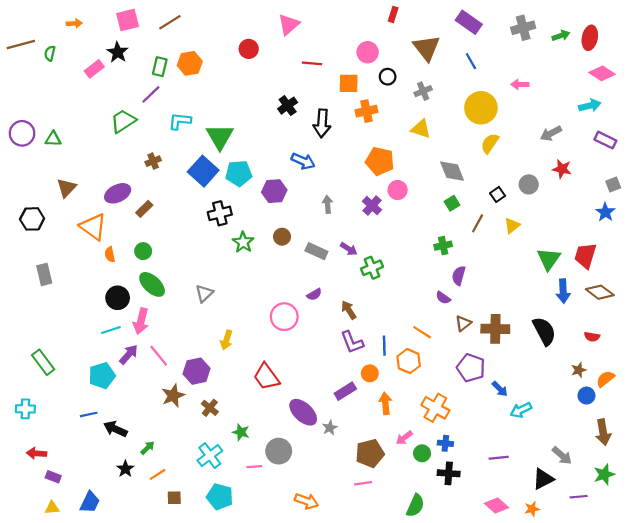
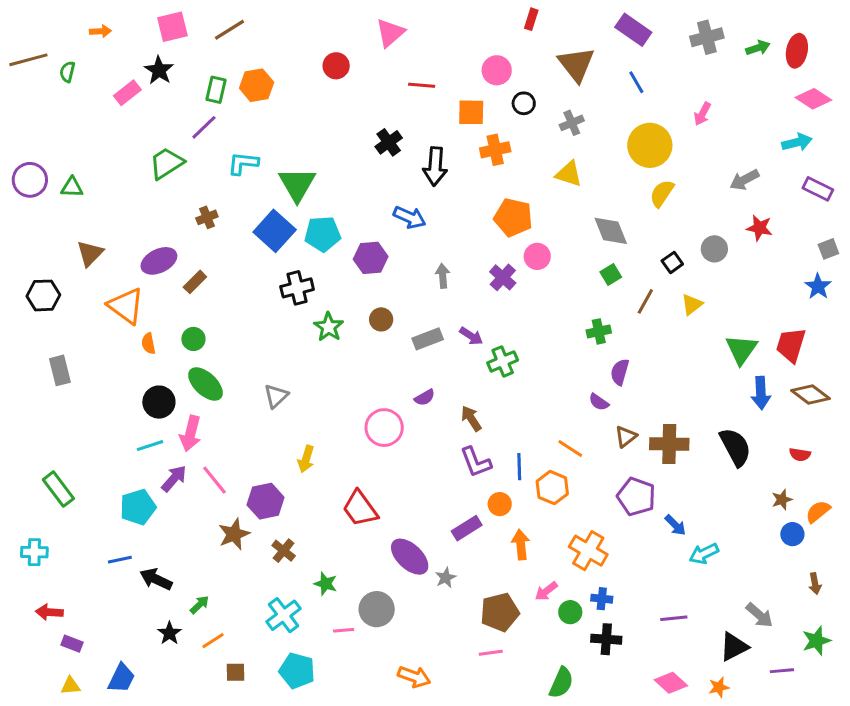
pink arrow: (520, 84) -> (702, 114), turned -63
gray rectangle: (316, 251) -> (428, 339), turned -45
brown arrow: (603, 432) -> (815, 584), size x0.6

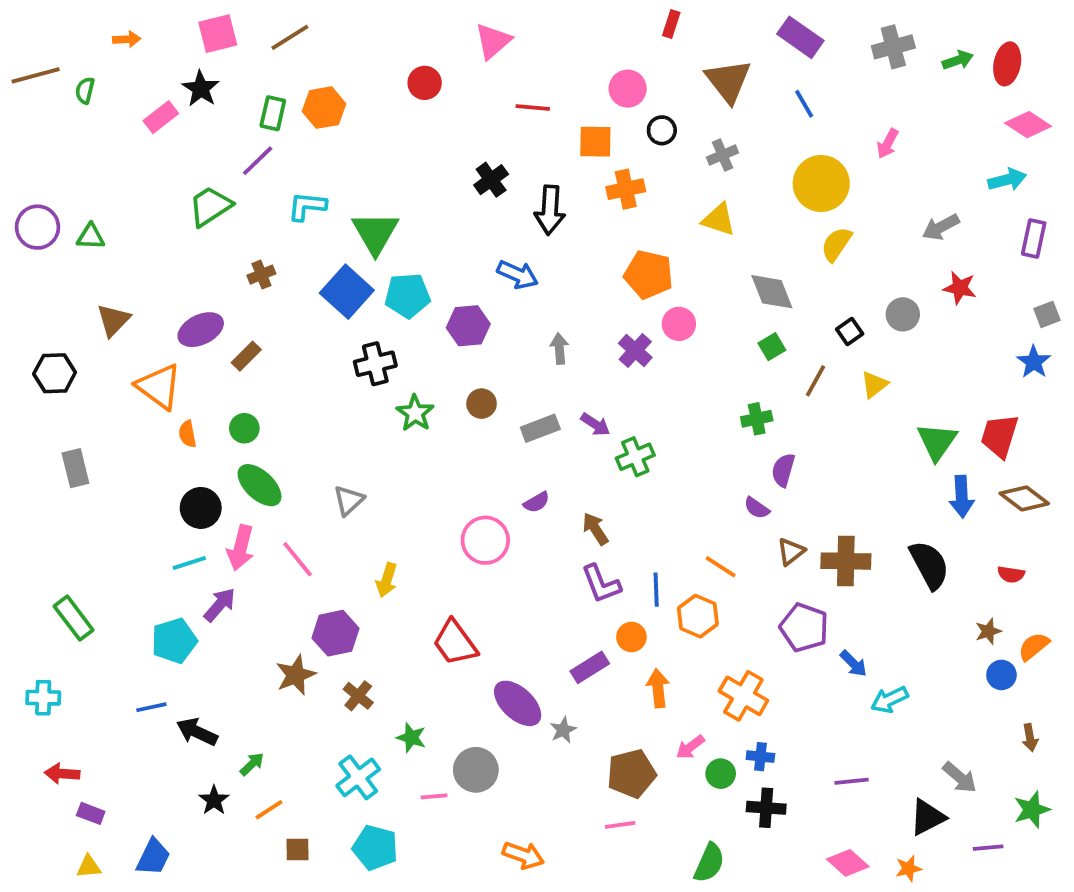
purple rectangle: (818, 189) -> (1034, 238), turned 76
pink line: (215, 480) -> (297, 559), moved

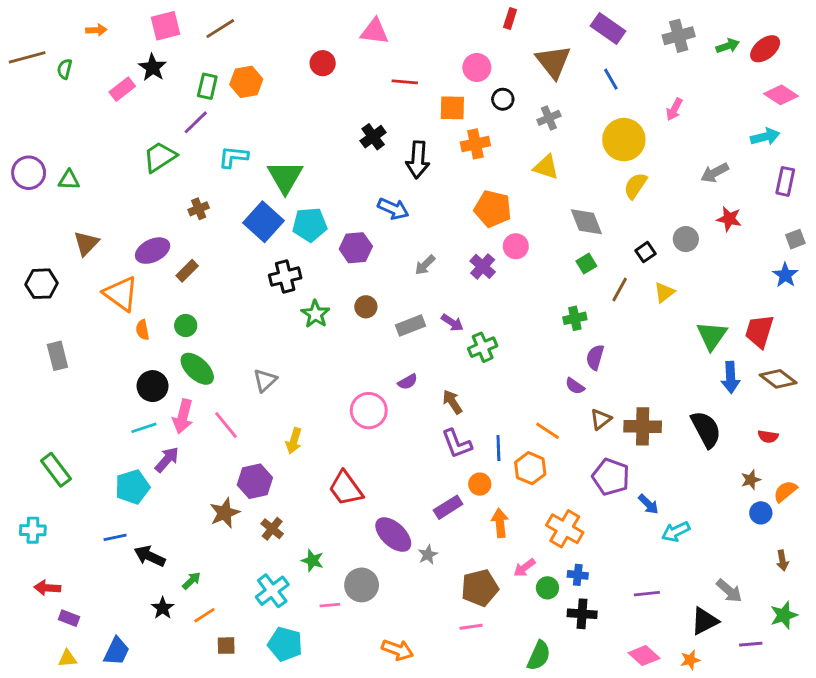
pink triangle: (493, 41) -> (375, 31), turned 48
red ellipse: (1007, 64) -> (765, 49), turned 40
gray arrow: (559, 349) -> (425, 265), turned -130

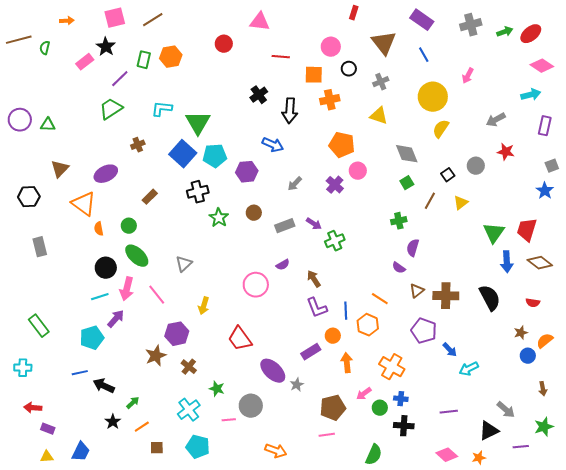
purple line: (196, 122) -> (120, 79), moved
brown rectangle: (187, 271) -> (150, 197), moved

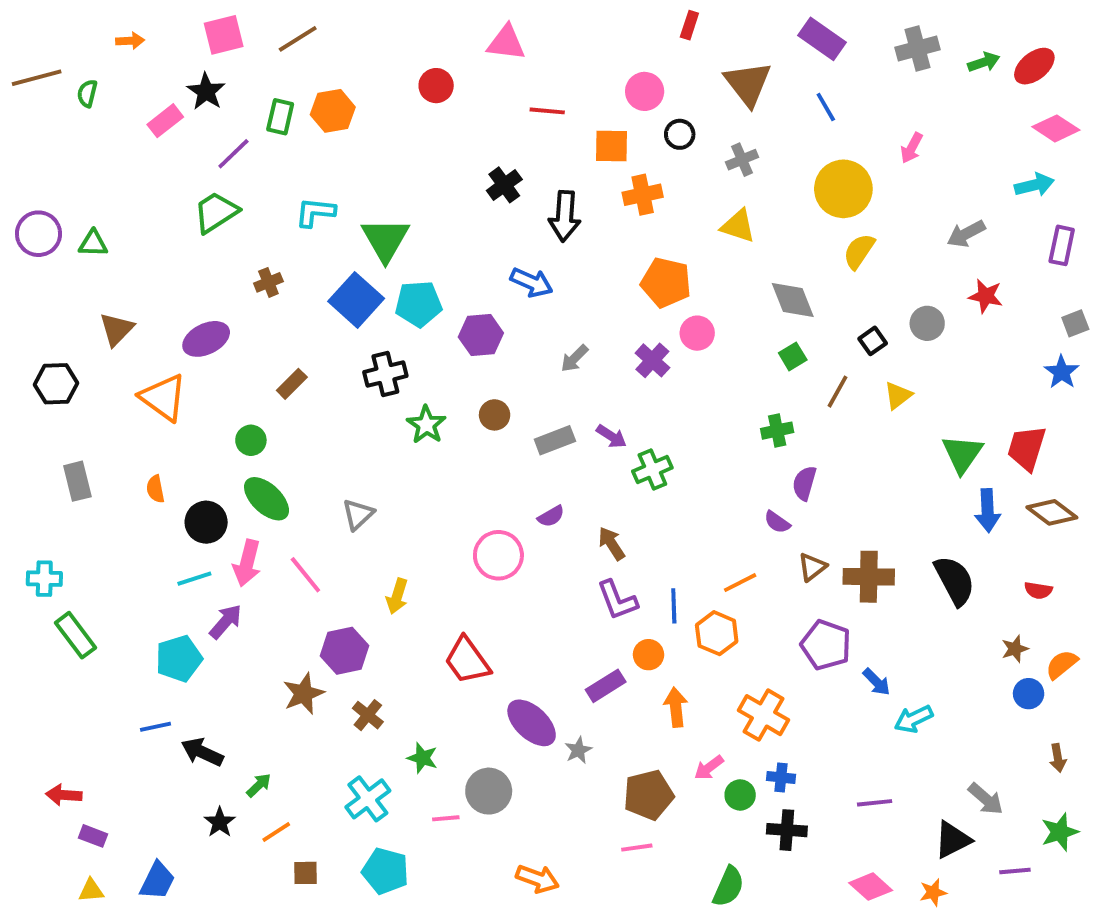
orange semicircle: (99, 229) -> (155, 489), moved
orange line: (380, 299) -> (740, 583), turned -60
cyan cross: (23, 368) -> (44, 579), moved

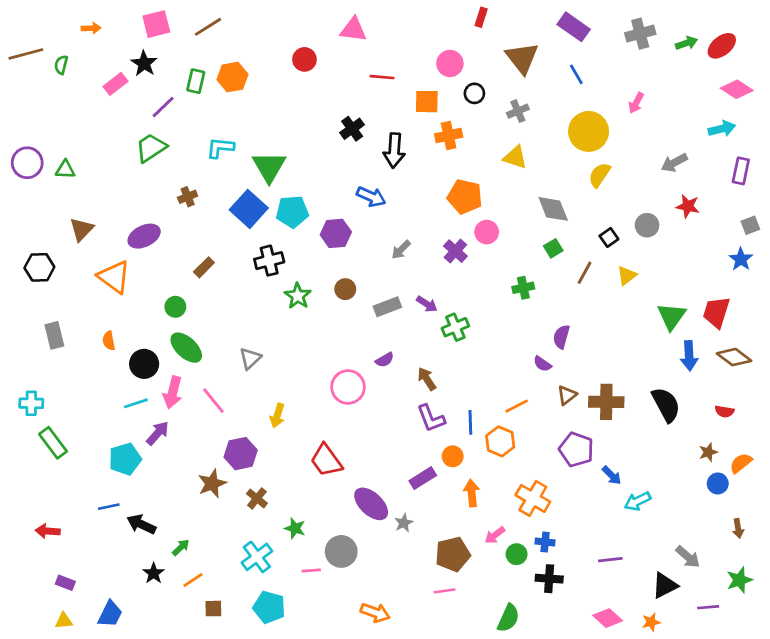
green cross: (777, 431) -> (523, 288), moved
red arrow: (64, 795) -> (48, 531), moved

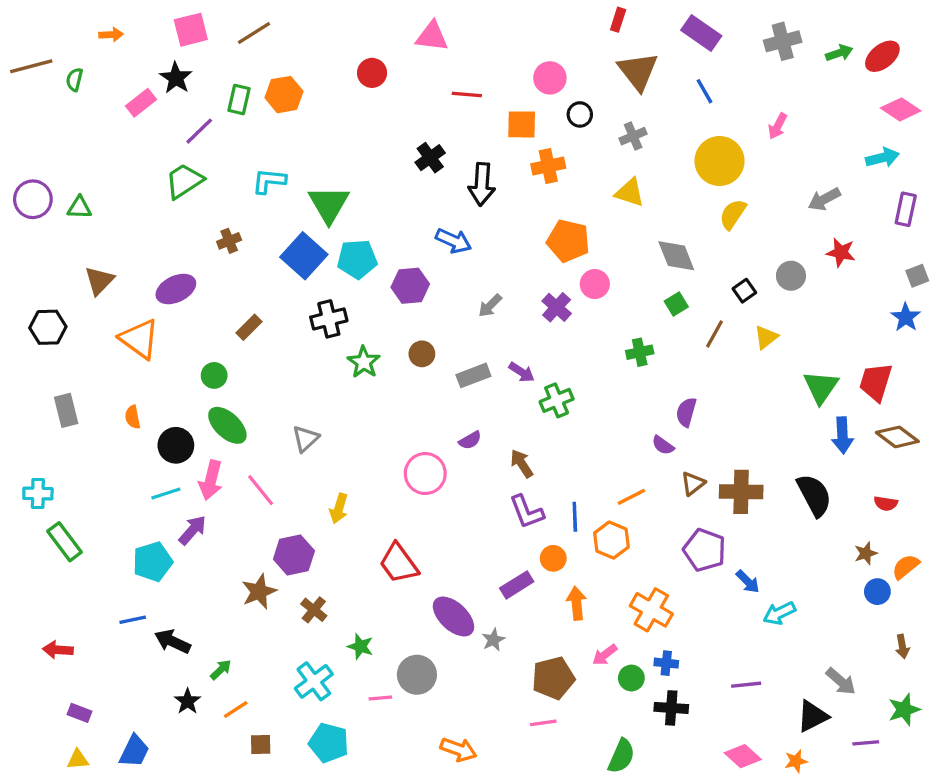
red rectangle: (481, 17) -> (618, 20), moved

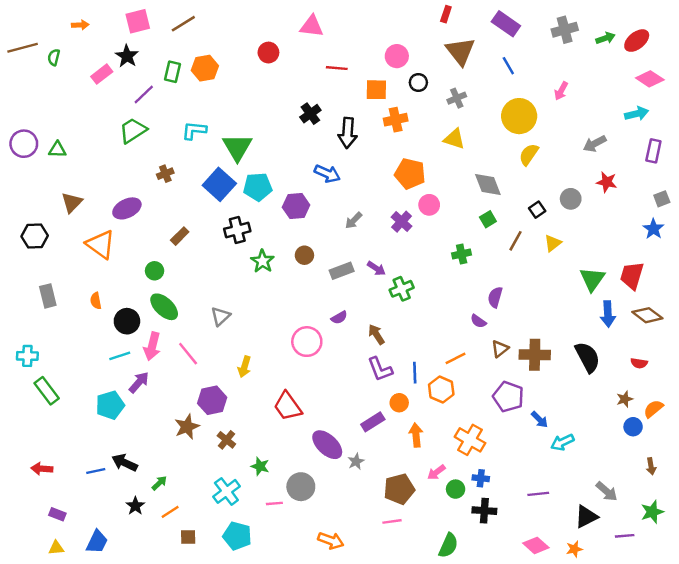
blue line: (133, 620) -> (96, 471), moved

